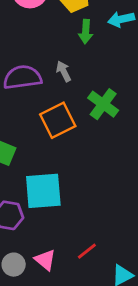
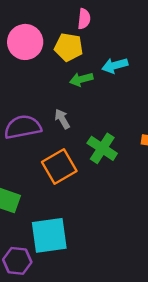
green arrow: (86, 32) -> (81, 79), turned 75

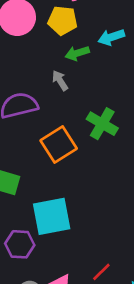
gray arrow: (62, 119) -> (60, 80), moved

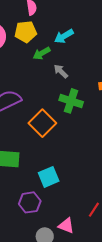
gray arrow: (60, 80) -> (61, 71), moved
cyan square: (52, 216) -> (49, 177), size x0.7

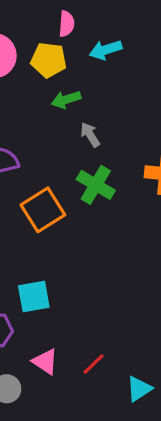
cyan arrow: (64, 36) -> (106, 50), moved
pink triangle: (66, 226) -> (45, 362), moved

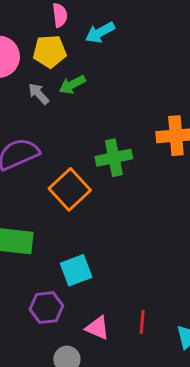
gray arrow: (90, 135) -> (39, 94), moved
green cross: (96, 185) -> (114, 158), turned -32
red line: (93, 364) -> (142, 322), turned -30

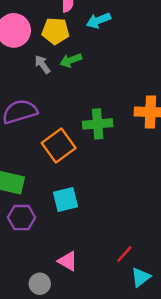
cyan square: (76, 270) -> (66, 200), moved
purple hexagon: (46, 308) -> (21, 218), moved
red line: (142, 322) -> (124, 254), moved, turned 30

